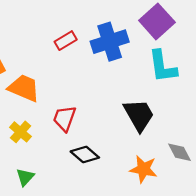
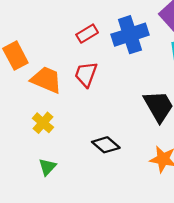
red trapezoid: (65, 118) -> (86, 74), moved

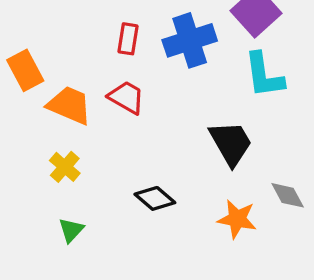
red rectangle: (87, 34) -> (128, 39), turned -50
red trapezoid: (86, 74) -> (126, 97), turned 100

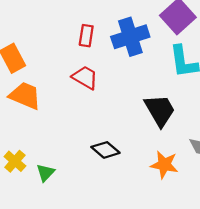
orange trapezoid: (70, 105) -> (25, 96), moved
yellow cross: (65, 167) -> (15, 161), moved

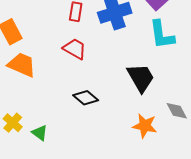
black diamond: (105, 150) -> (86, 98), moved
green triangle: (45, 173) -> (40, 133), turned -36

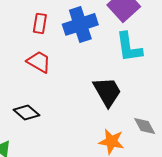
black diamond: (86, 98) -> (26, 113), moved

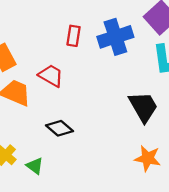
red trapezoid: (39, 62) -> (51, 76), moved

